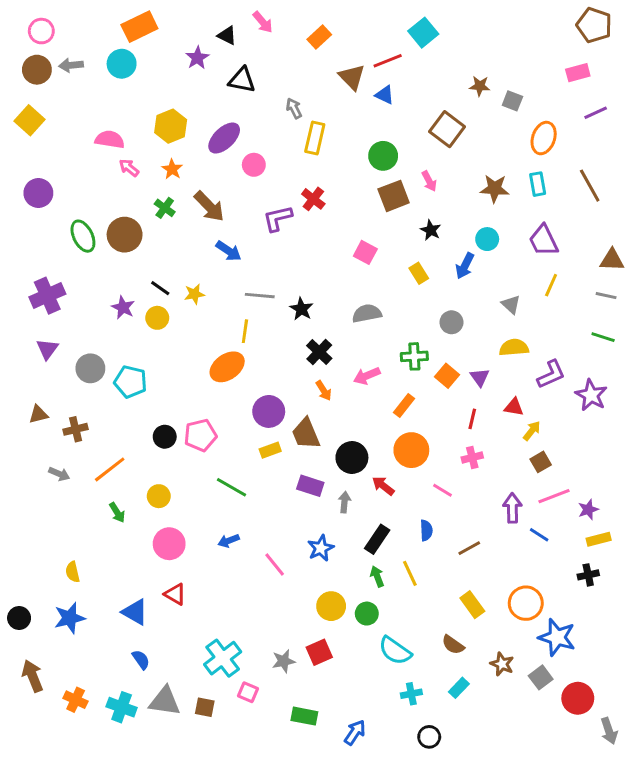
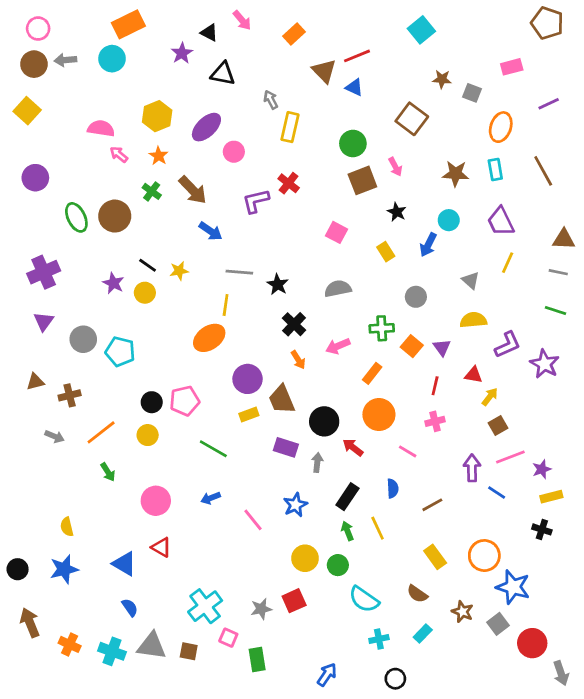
cyan square: (423, 33) -> (421, 30), moved
pink rectangle: (578, 73) -> (512, 67), moved
yellow circle: (159, 496) -> (148, 435), moved
black cross: (588, 575) -> (542, 529), turned 30
green rectangle: (304, 716) -> (257, 660), moved, turned 70

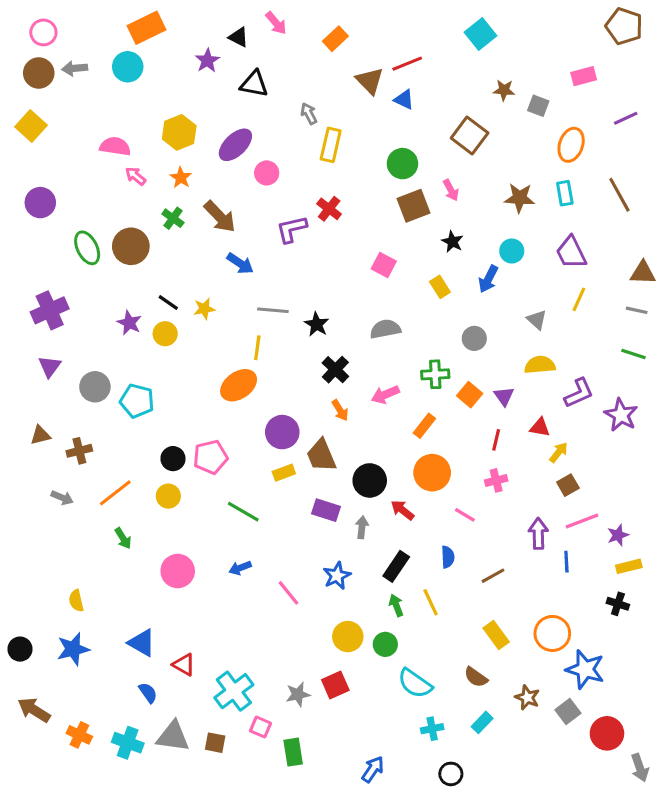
blue line: (497, 493) -> (566, 562), turned 54
red triangle: (161, 547) -> (184, 665), moved
brown arrow: (30, 623) -> (34, 710), turned -36

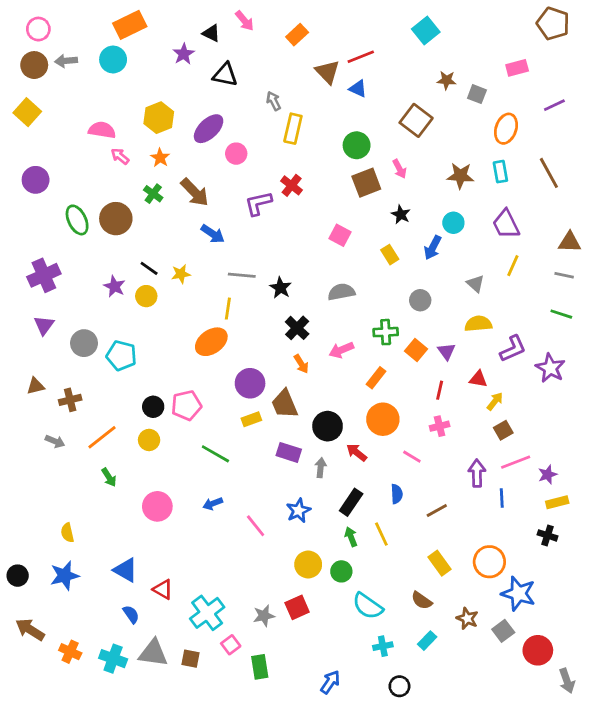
pink square: (260, 727) -> (231, 645), turned 30

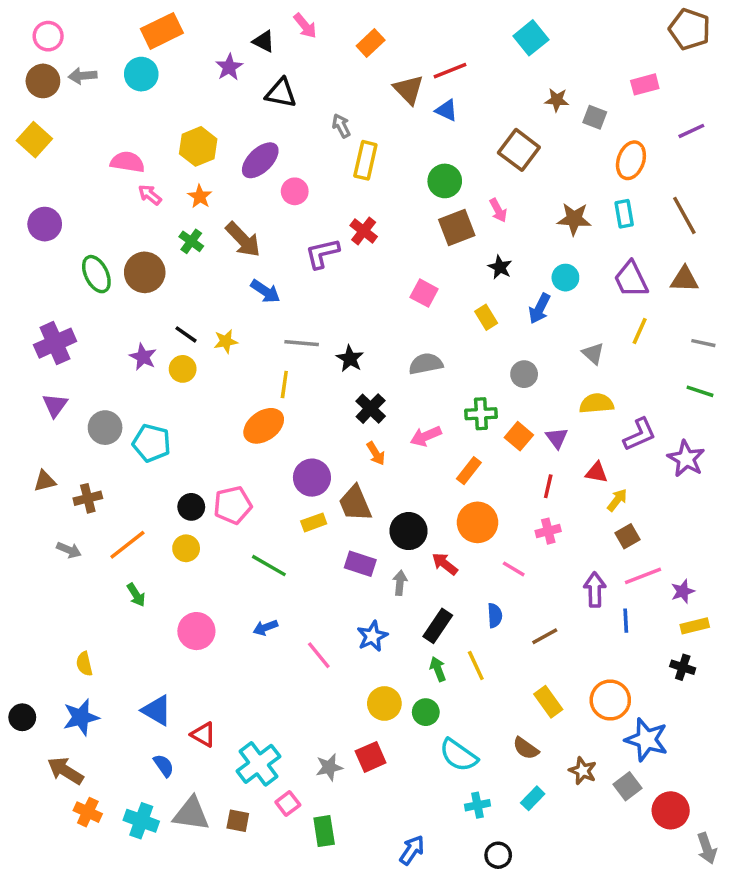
brown triangle: (570, 242) -> (684, 279), moved
brown arrow: (30, 630) -> (65, 771), moved

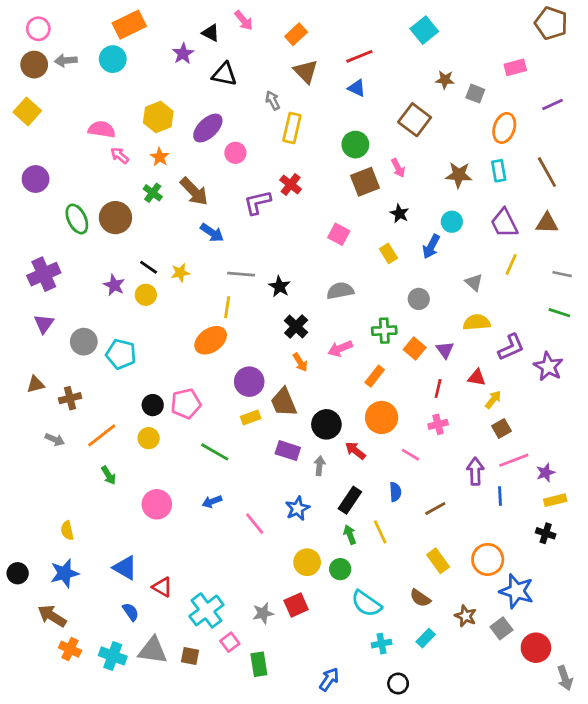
brown triangle: (409, 90) -> (306, 71), moved

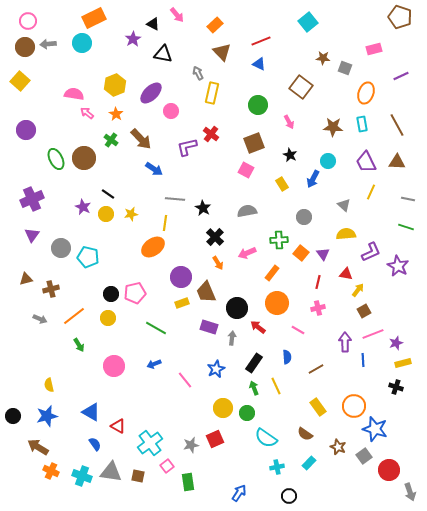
brown square: (365, 182) -> (254, 143), moved
yellow star: (180, 273) -> (131, 214), moved

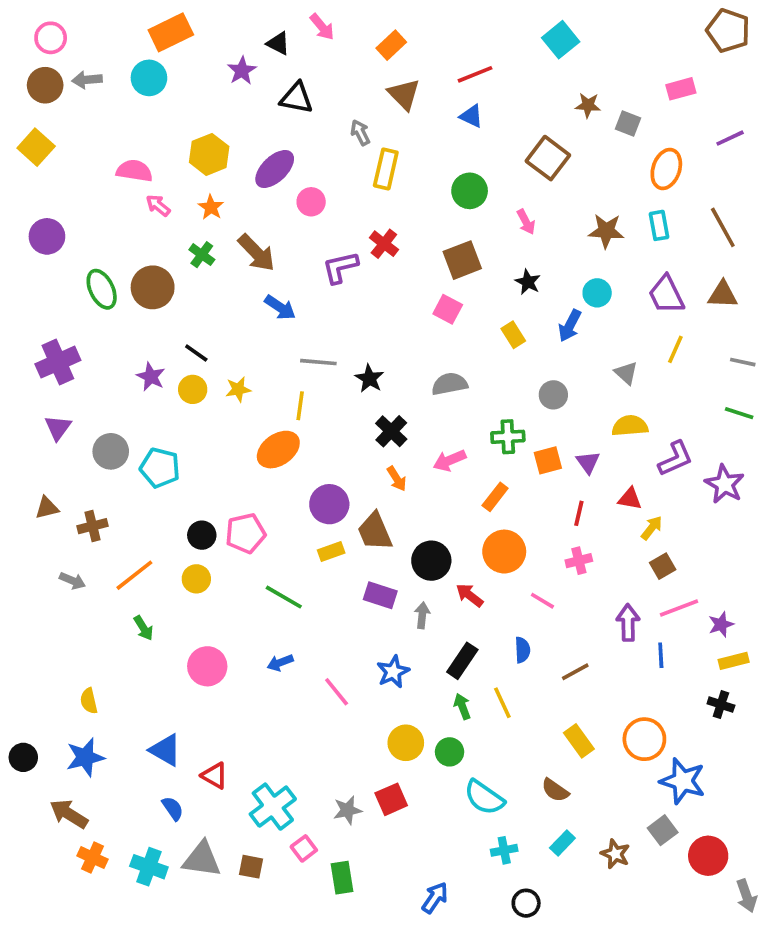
orange square: (301, 253) -> (548, 460), turned 35
brown star: (338, 447) -> (615, 854), moved

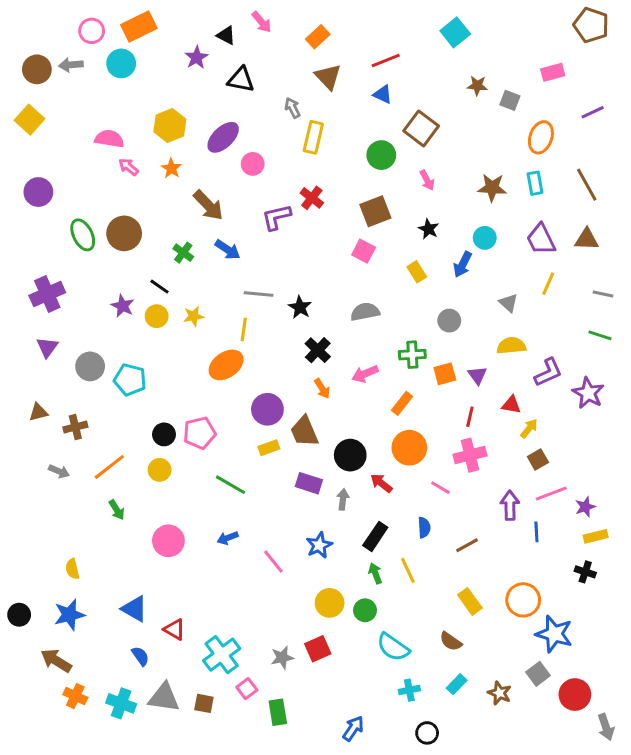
pink circle: (51, 38) -> (92, 31), moved
brown square: (548, 158) -> (421, 128), moved
green cross: (202, 255) -> (183, 253), moved
pink cross: (579, 561) -> (470, 455), size x1.5

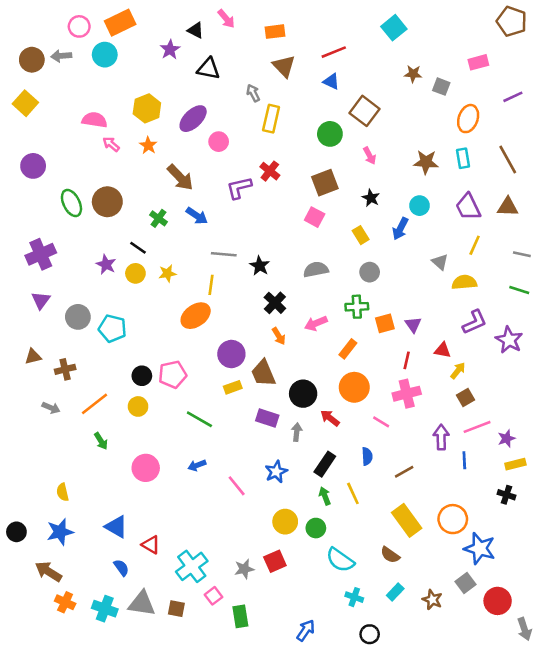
orange rectangle: (318, 37) -> (275, 32), turned 36
gray circle: (449, 321) -> (370, 272), moved
yellow semicircle: (511, 346) -> (464, 282), moved
yellow rectangle: (470, 601) -> (407, 520), size x1.4
cyan cross: (409, 690) -> (354, 597), turned 30

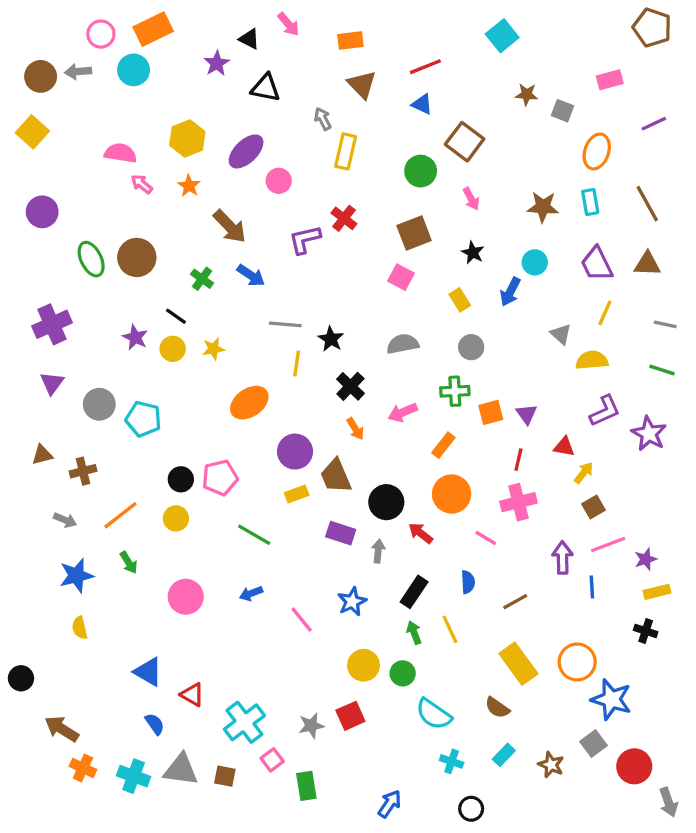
yellow line: (211, 285) -> (297, 363), moved
blue star: (60, 532) -> (76, 576), moved

